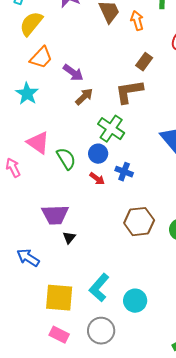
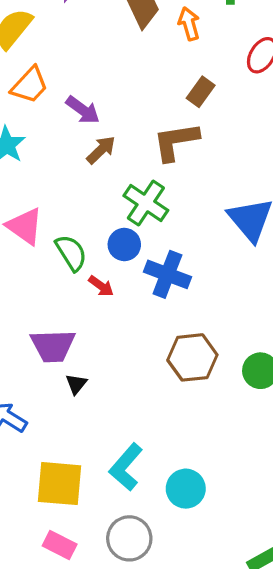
blue cross: (124, 172) -> (167, 274), size x1.5
red arrow: (97, 179) -> (101, 286), moved

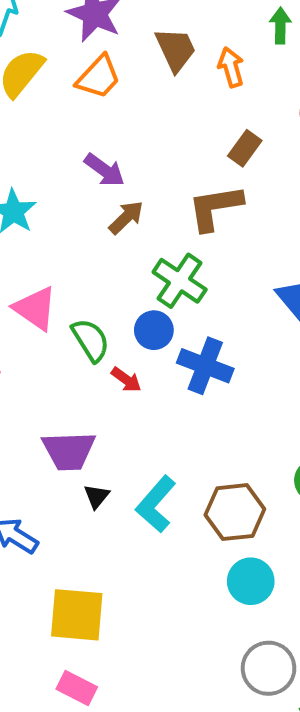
orange trapezoid: (30, 85) -> (98, 77), moved
brown hexagon: (192, 357) -> (235, 512), moved
cyan L-shape: (126, 467) -> (156, 504), moved
cyan circle: (186, 489) -> (251, 581), moved
gray circle: (129, 538) -> (269, 668), moved

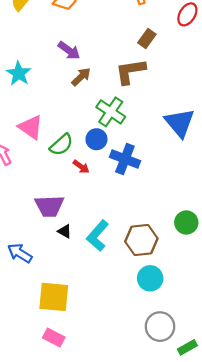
green semicircle: (91, 340) -> (61, 145), turned 80
black triangle: (97, 496) -> (65, 231), turned -40

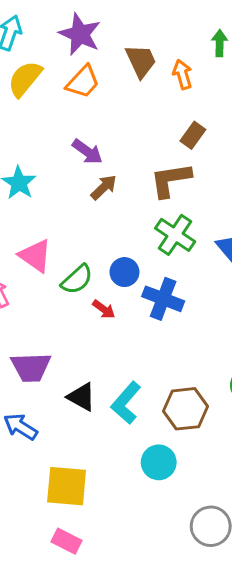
green cross: (111, 112) -> (175, 235), moved
purple trapezoid: (49, 206) -> (31, 367), moved
black triangle: (65, 231) -> (81, 397), size x1.5
cyan circle: (150, 278) -> (159, 462), moved

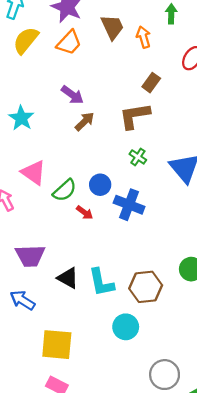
green cross: (175, 235) -> (138, 157), size x0.6
cyan L-shape: (126, 403) -> (101, 282), turned -52

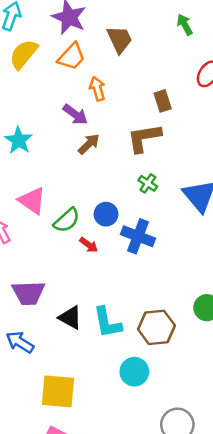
green arrow: (171, 14) -> (185, 25), turned -30
orange arrow: (143, 37) -> (97, 89), moved
brown rectangle: (151, 83) -> (163, 101), turned -54

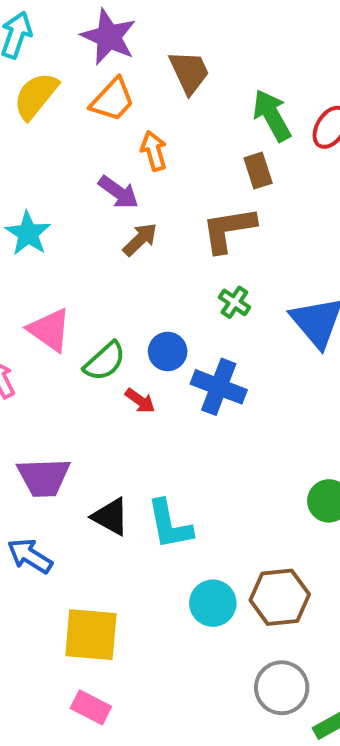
green arrow: (185, 25) -> (272, 115), moved, size x1.5
brown hexagon: (156, 327) -> (280, 597), moved

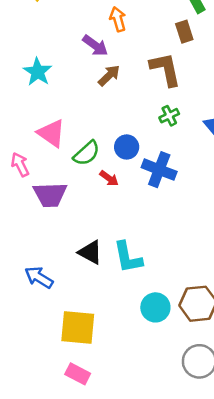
brown L-shape: (229, 230) -> (165, 69), turned 87
green cross: (234, 302) -> (169, 116), turned 30
purple trapezoid: (44, 477) -> (50, 195), moved

